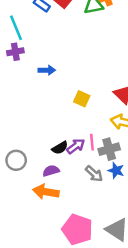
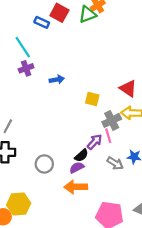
black semicircle: (60, 148) -> (81, 155), moved
gray cross: (109, 149) -> (112, 120), moved

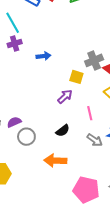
gray cross: (112, 120) -> (94, 60), moved
purple arrow: (95, 142) -> (65, 96), moved
purple semicircle: (77, 168) -> (14, 122), moved

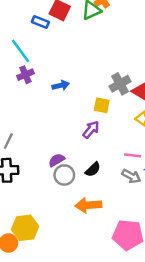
pink line: (90, 113) -> (133, 155), moved, turned -64
purple semicircle: (14, 122) -> (57, 160), moved
gray circle: (26, 137) -> (64, 175), moved

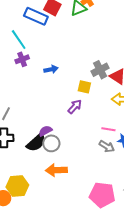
blue rectangle: (40, 22) -> (36, 16), size x1.6
black semicircle: (93, 169) -> (36, 143), moved, size x1.5
orange arrow: (88, 205) -> (56, 170), moved

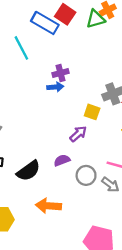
purple cross: (22, 59) -> (61, 73), moved
purple semicircle: (45, 131) -> (62, 160), moved
gray circle: (51, 143) -> (86, 175), moved

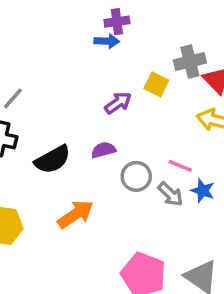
purple arrow: (78, 134) -> (118, 103), moved
orange arrow: (48, 206) -> (76, 214), turned 135

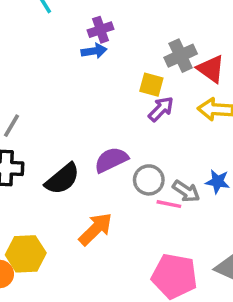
purple arrow: (118, 103) -> (161, 109), moved
purple semicircle: (103, 150) -> (111, 160), size x1.4
pink line: (180, 166) -> (169, 204), moved

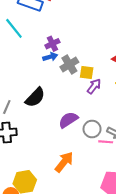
gray cross: (181, 56) -> (69, 64), moved
black semicircle: (62, 179) -> (35, 97), moved

